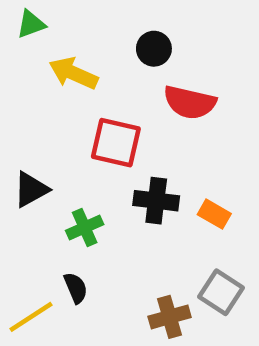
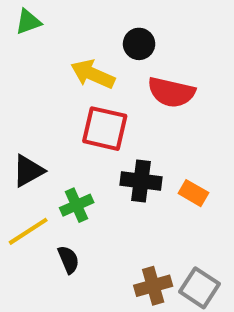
yellow arrow: (73, 73) -> (93, 74), moved
gray square: (221, 292) -> (199, 288), moved
yellow line: (31, 317) -> (28, 231), moved

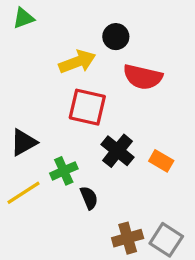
yellow arrow: (93, 74) -> (77, 62), turned 135
black cross: (141, 181) -> (118, 151), turned 32
black semicircle: (68, 260) -> (89, 198), moved

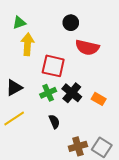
green triangle: (23, 18) -> (19, 23), moved
yellow arrow: (77, 62) -> (27, 44), moved, turned -65
green cross: (64, 171) -> (48, 93), moved

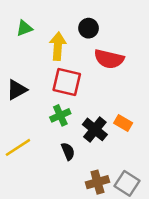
yellow arrow: (27, 44) -> (58, 46), moved
black triangle: (14, 88) -> (17, 90), moved
black cross: (72, 93) -> (95, 129), moved

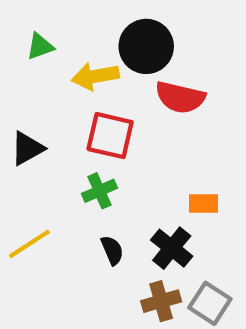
black circle: (89, 28) -> (146, 46), size x1.6
yellow arrow: (58, 46) -> (95, 76), turned -104
orange rectangle: (123, 123) -> (204, 204), turned -30
black cross: (95, 129) -> (172, 248), moved

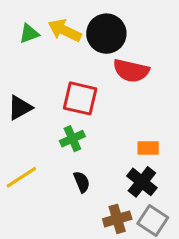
yellow arrow: (95, 76) -> (65, 30), moved, turned 36
black cross: (172, 248) -> (142, 182), moved

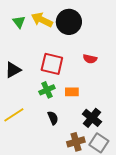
green triangle: (29, 34) -> (19, 22), turned -48
red semicircle: (131, 71) -> (90, 59), moved, size x0.6
orange rectangle: (148, 148) -> (72, 92), moved

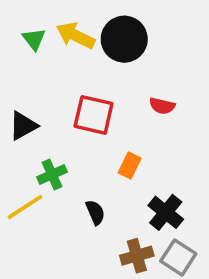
green cross: (47, 90) -> (52, 174), moved
orange rectangle: (72, 92) -> (130, 165), turned -64

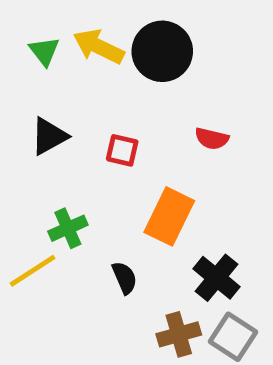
red square: (94, 115) -> (122, 150), size x0.6
black triangle: (23, 126) -> (49, 136), moved
orange rectangle: (130, 165) -> (169, 216), size x1.6

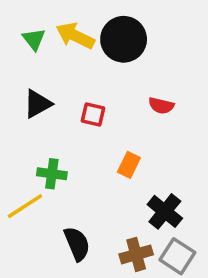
orange rectangle: (169, 216) -> (129, 165), size x0.6
green cross: (68, 228) -> (52, 174), turned 32
black semicircle: (125, 278) -> (77, 244), moved, size x1.4

